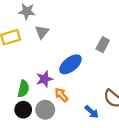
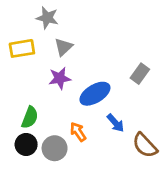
purple star: (44, 79) -> (60, 78), moved
blue arrow: (92, 112) -> (115, 123), moved

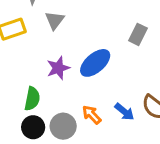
purple star: (60, 78) -> (58, 68), moved
blue arrow: (115, 123) -> (124, 112), moved
orange arrow: (78, 132) -> (92, 115), moved

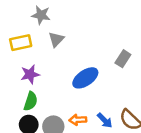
purple star: (58, 68) -> (30, 74), moved
orange arrow: (92, 115) -> (78, 120), turned -56

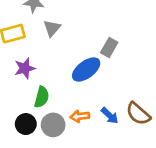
gray rectangle: (123, 59) -> (109, 47), moved
green semicircle: (31, 101) -> (42, 97), moved

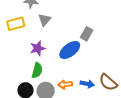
purple star: (25, 68) -> (38, 48), moved
blue arrow: (110, 116) -> (87, 84), turned -32

